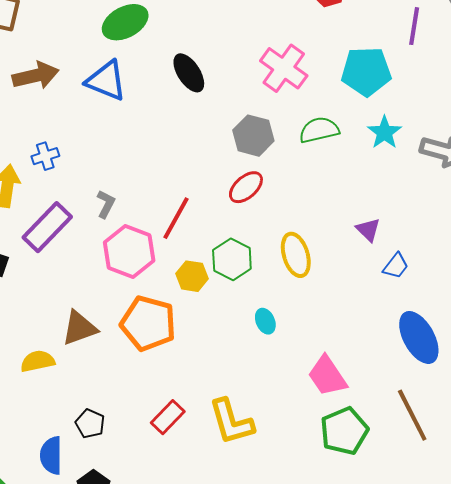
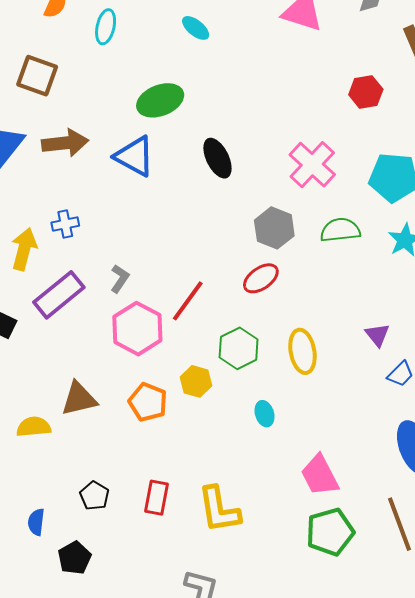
yellow hexagon: (192, 276) -> (196, 381), moved
orange pentagon: (148, 323) -> (148, 402), size x0.7
red rectangle: (168, 417) -> (156, 498), turned -40
black pentagon: (90, 424) -> (94, 496), moved
blue semicircle: (51, 455) -> (36, 522), size x0.7

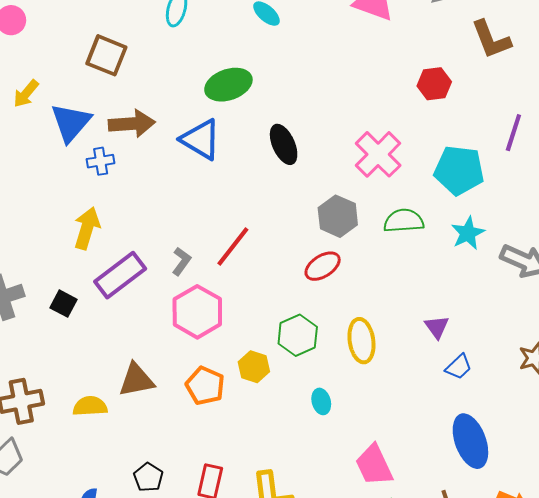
blue cross: (65, 224) -> (101, 161), moved
red line: (188, 301) -> (233, 247), moved

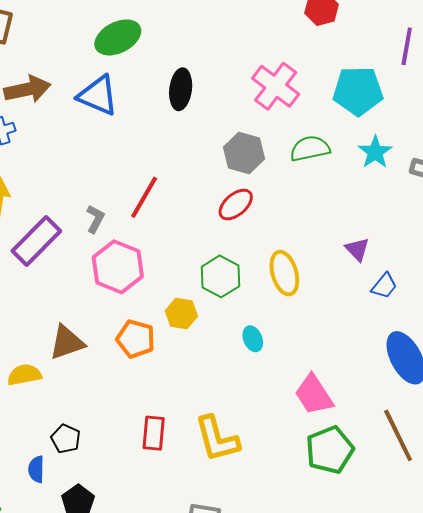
black ellipse: (284, 144) -> (181, 89), turned 39
black pentagon: (148, 477) -> (66, 439), moved

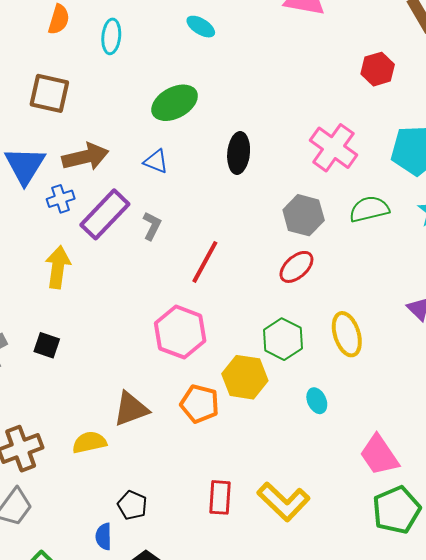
blue triangle: (98, 96) -> (156, 161), size x0.6
gray L-shape: (95, 219) -> (152, 226), moved
purple rectangle: (36, 241) -> (105, 214), moved
yellow hexagon: (181, 314) -> (245, 377), size x1.4
yellow L-shape: (217, 439) -> (283, 502), turned -30

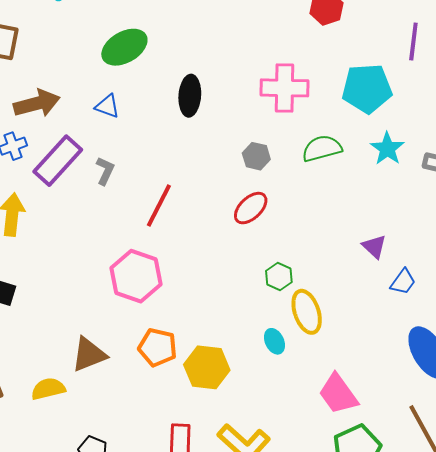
pink cross: (333, 148) -> (284, 88), turned -33
gray hexagon: (304, 215) -> (256, 156), size x0.7
yellow ellipse: (347, 334) -> (307, 312), moved
green hexagon: (283, 339) -> (279, 276), moved, size x0.7
yellow hexagon: (245, 377) -> (207, 367), moved

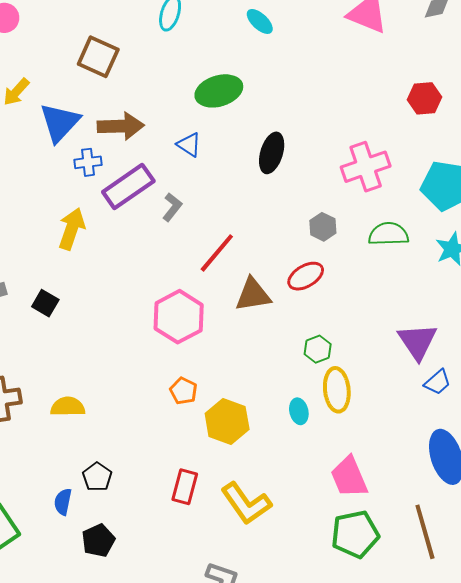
pink cross: (284, 88) -> (366, 167), turned -33
purple triangle: (374, 247) -> (417, 341), size x1.6
orange pentagon: (157, 347) -> (184, 391), size x0.7
brown triangle: (89, 354) -> (253, 295), moved

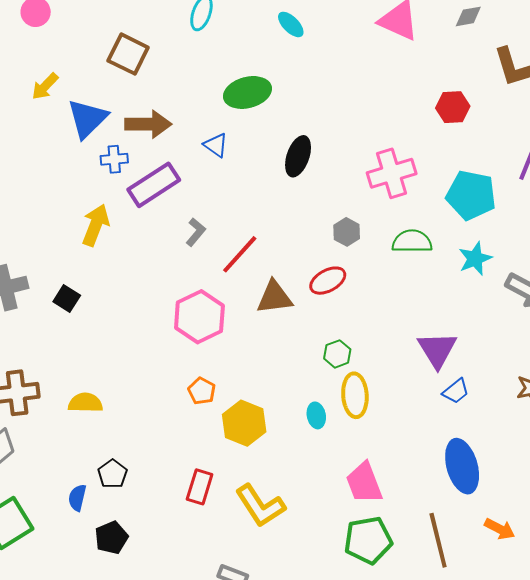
gray L-shape: (172, 207) -> (196, 232), moved

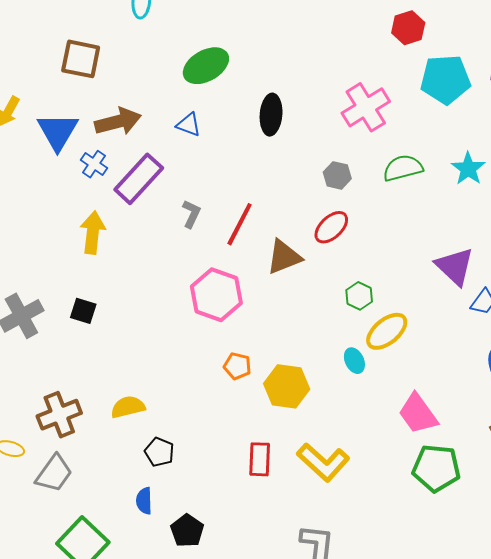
blue cross: (114, 159) -> (94, 164), turned -36
cyan pentagon: (471, 195) -> (445, 79), moved
yellow ellipse: (355, 395) -> (387, 331), turned 69
black pentagon: (112, 474) -> (159, 452), moved
green pentagon: (368, 540) -> (436, 468), turned 30

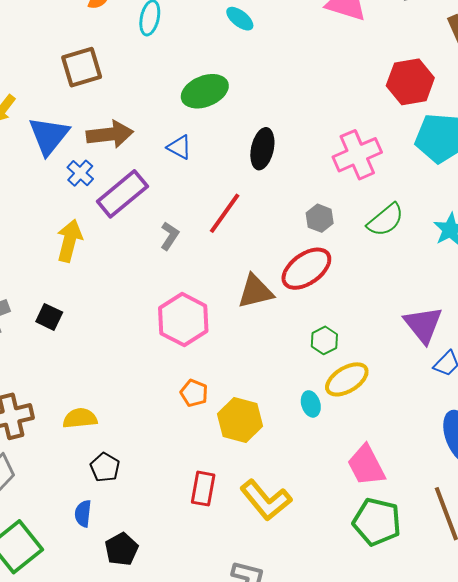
red hexagon: (408, 28) -> (410, 82), size x1.4
brown square: (81, 59) -> (82, 67), turned -36
green semicircle: (403, 168) -> (386, 220), turned 147
red line: (240, 224) -> (225, 213), moved
red ellipse: (331, 227) -> (306, 269), size x1.4

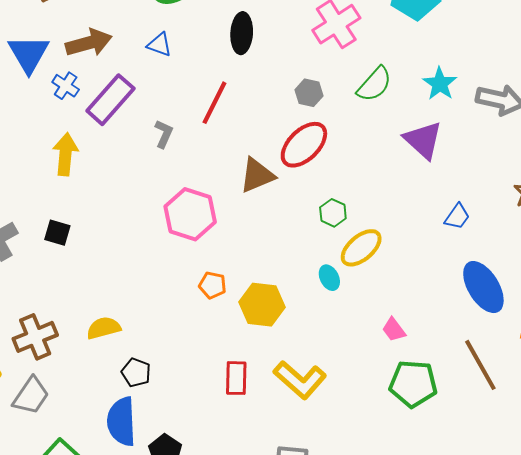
purple triangle: (423, 325) -> (423, 140), moved
pink trapezoid: (366, 465) -> (394, 330), size x0.6
blue semicircle: (83, 514) -> (122, 422), size x1.8

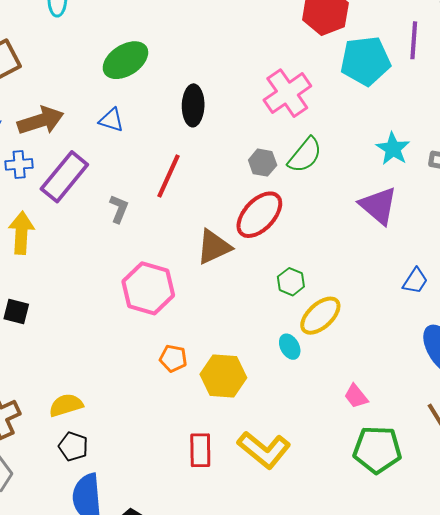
green semicircle: (374, 84) -> (305, 155), moved
blue cross: (66, 86) -> (19, 164), turned -36
black pentagon: (136, 373) -> (73, 446), moved

